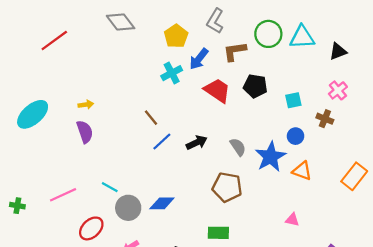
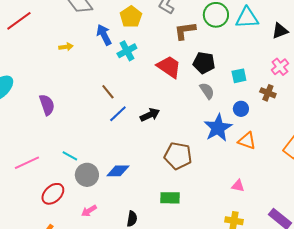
blue arrow: (199, 59) -> (104, 35), moved, turned 115
yellow arrow: (86, 105) -> (66, 47), moved
gray semicircle: (238, 147) -> (207, 91), moved

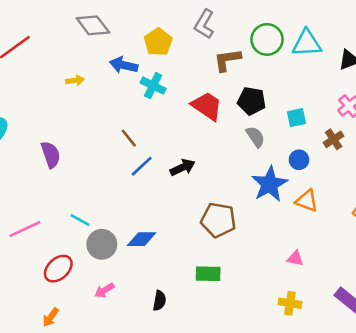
blue arrow: (104, 35) -> (124, 65), turned -50
cyan cross: (127, 51) -> (153, 86), turned -36
brown cross: (268, 93) -> (334, 139), turned 35

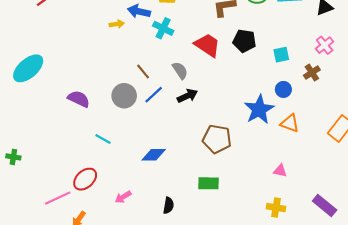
yellow arrow: (75, 80) -> (117, 24), moved
gray semicircle: (255, 137) -> (180, 70), moved
purple semicircle: (51, 155) -> (79, 99), moved, turned -45
pink line: (25, 229) -> (58, 198), moved
gray circle: (102, 244) -> (124, 96), moved

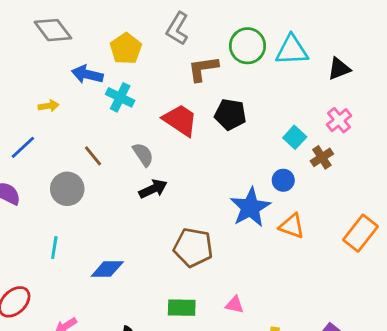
yellow arrow: (117, 24) -> (49, 106), moved
cyan square: (281, 55) -> (295, 137), moved, turned -35
blue line: (154, 95) -> (23, 147), moved
cyan line: (103, 139) -> (54, 247), moved, turned 70
pink triangle: (280, 171) -> (235, 305), moved

